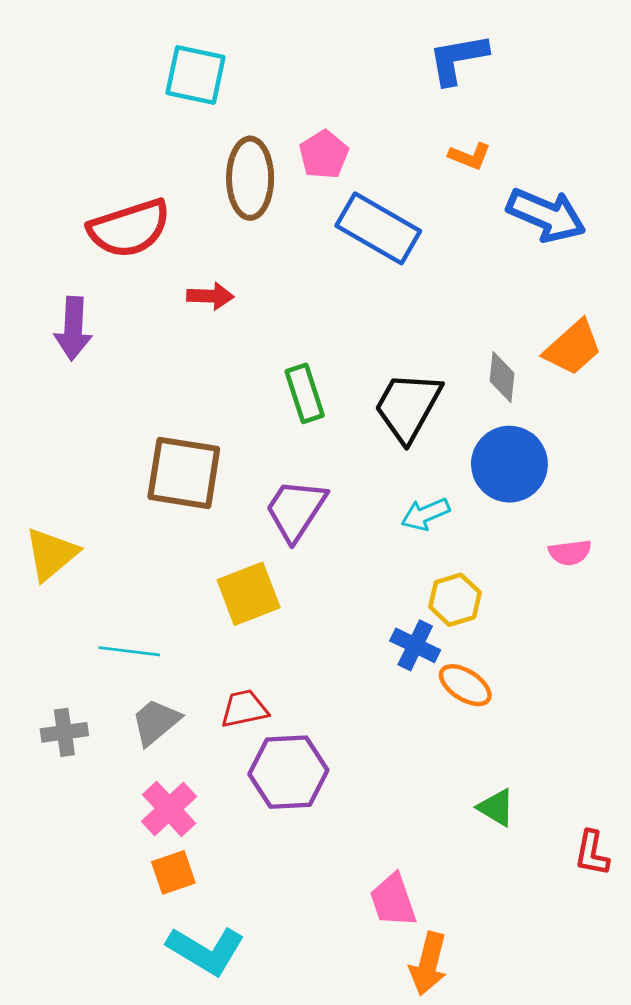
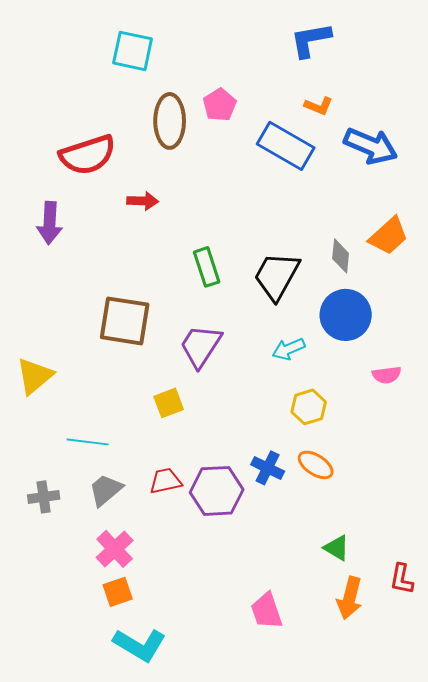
blue rectangle: (378, 228) -> (286, 146), moved
yellow square: (249, 594) -> (169, 403), size x0.7
blue cross: (415, 645) -> (268, 468), moved
purple hexagon: (288, 772) -> (217, 491), moved
orange arrow: (428, 964) -> (350, 598), moved

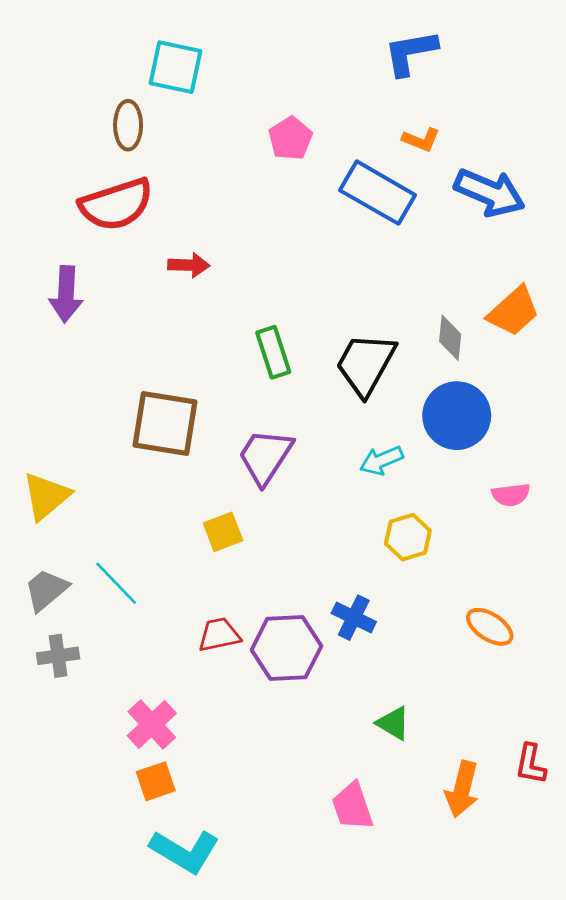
brown ellipse: (170, 121) -> (128, 125), moved, size x0.7
cyan line: (88, 442) -> (116, 583), turned 39
orange ellipse: (316, 465) -> (490, 627), moved
gray trapezoid: (106, 490) -> (46, 590), moved
green triangle: (337, 548) -> (393, 723), moved

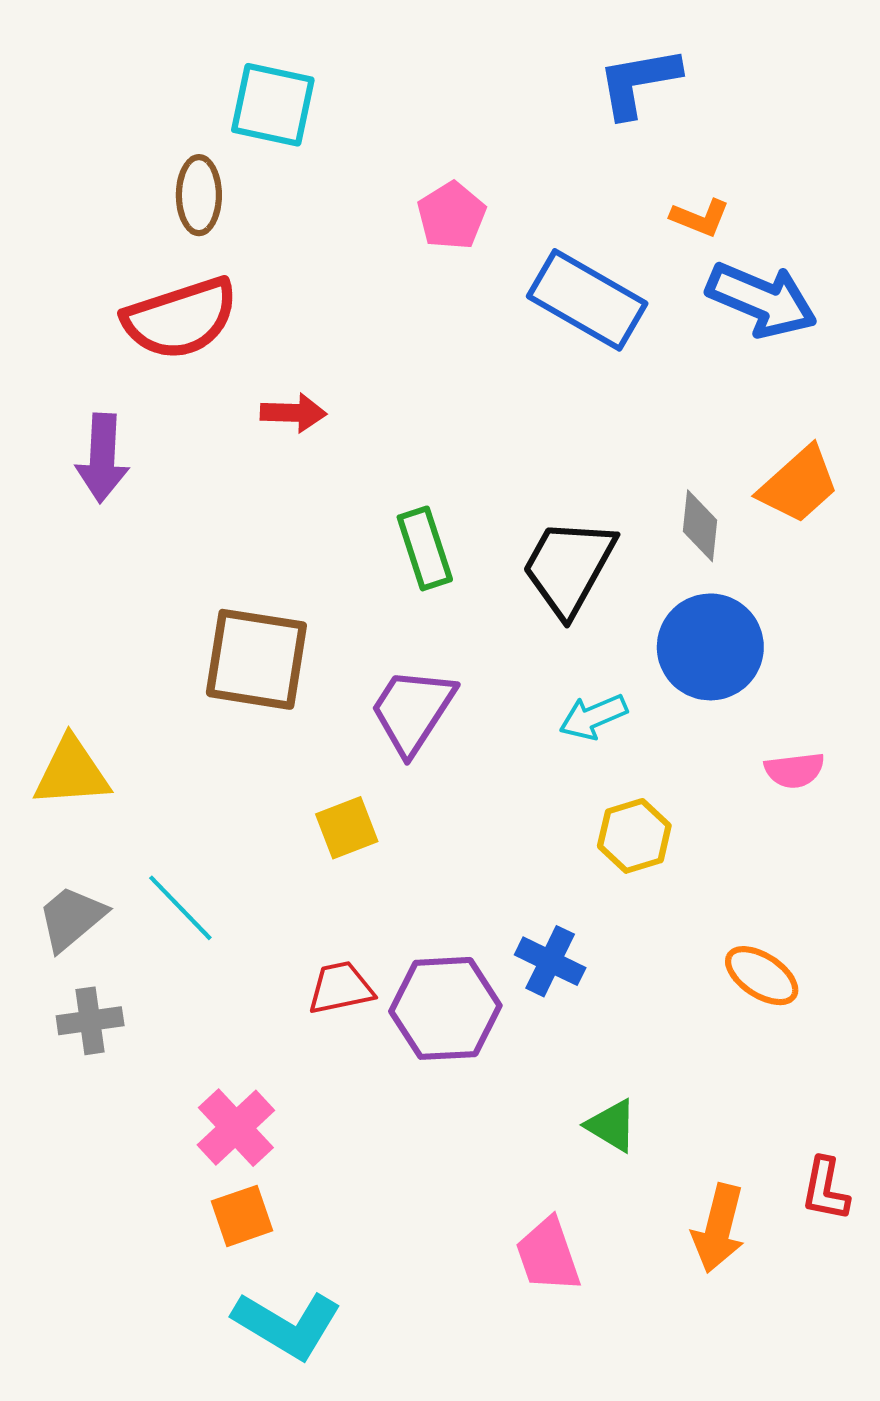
orange L-shape: (421, 140) -> (700, 218), moved
yellow triangle: (46, 496) -> (72, 772), turned 36

